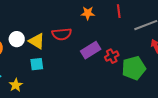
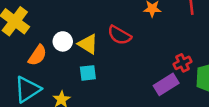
red semicircle: (62, 34) -> (119, 35), turned 36
purple rectangle: (91, 50) -> (166, 84), moved

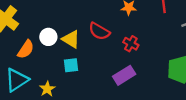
red cross: (183, 63) -> (131, 44), moved, turned -35
purple rectangle: (166, 84) -> (124, 75), moved

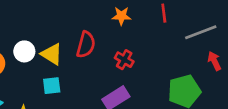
red semicircle: (99, 31) -> (86, 45), turned -105

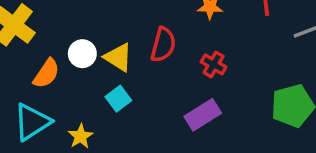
cyan square: (52, 86) -> (118, 99), turned -30

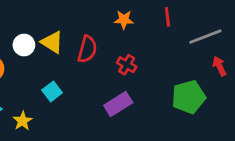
white circle: (82, 54) -> (24, 45), moved
yellow triangle: (118, 57) -> (52, 42), moved

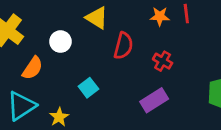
red line: (167, 17) -> (186, 14), moved
yellow triangle: (52, 42) -> (97, 18), moved

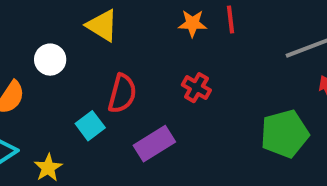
red semicircle: (123, 46) -> (122, 94), moved
purple rectangle: (154, 100) -> (154, 144), moved

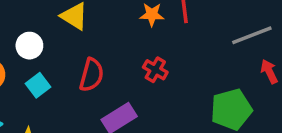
cyan square: (90, 126) -> (38, 85), moved

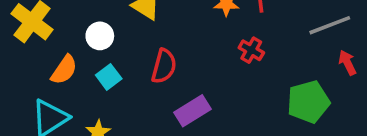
red cross: (155, 70) -> (251, 50), moved

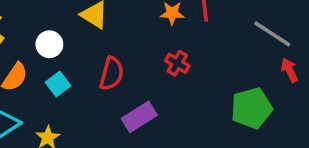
gray line: (330, 25) -> (272, 34), turned 54
red cross: (251, 50) -> (177, 63), moved

